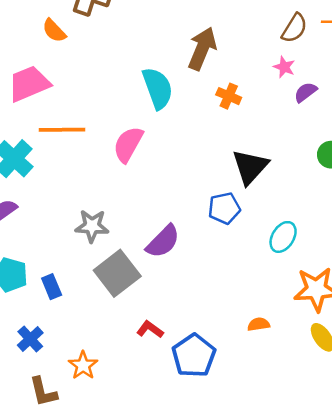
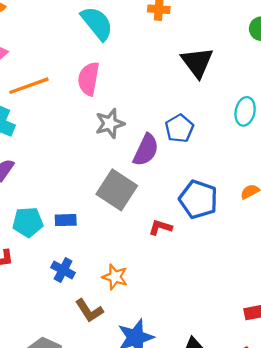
blue pentagon: (224, 208) -> (179, 128), moved
gray star: (92, 226) -> (110, 124), moved
blue rectangle: (52, 287) -> (66, 220), turned -50
blue pentagon: (194, 356) -> (198, 199), moved

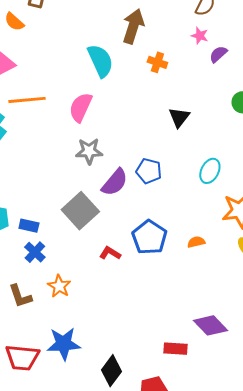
black triangle: (197, 62) -> (179, 117), size x0.7
blue pentagon: (179, 128) -> (149, 171), turned 30
blue cross: (63, 270) -> (35, 252), moved
brown L-shape: (89, 311) -> (20, 296), moved

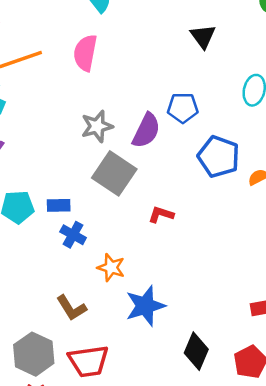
gray star: (89, 151) -> (97, 126), moved
blue pentagon: (149, 237) -> (219, 157), moved
brown L-shape: (20, 296) -> (71, 308), moved
blue star: (64, 344) -> (145, 306), moved

